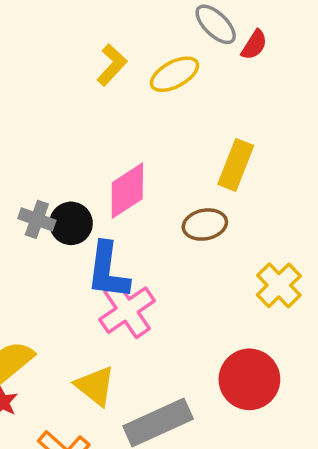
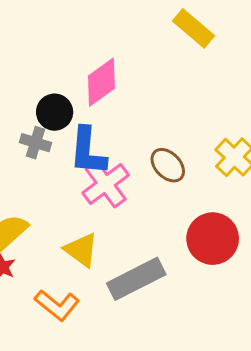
yellow rectangle: (236, 165) -> (194, 28), moved, turned -69
gray cross: (37, 219) -> (35, 143), moved
brown ellipse: (205, 225) -> (168, 165), moved, turned 60

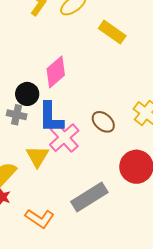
yellow triangle: (81, 250) -> (37, 156), moved, turned 30

